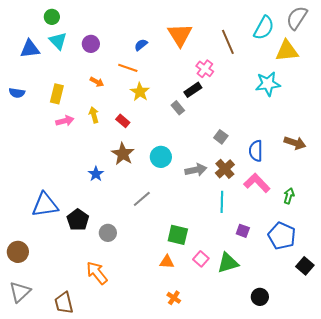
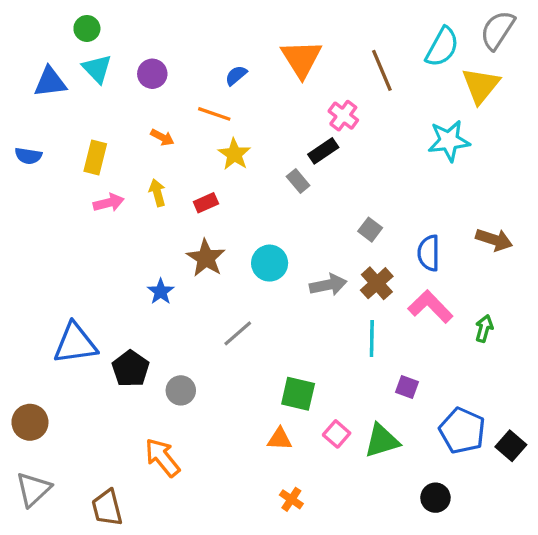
yellow triangle: (287, 51) -> (481, 85), turned -45
red rectangle: (123, 121) -> (206, 203), turned -64
blue pentagon: (282, 236) -> (462, 431), moved

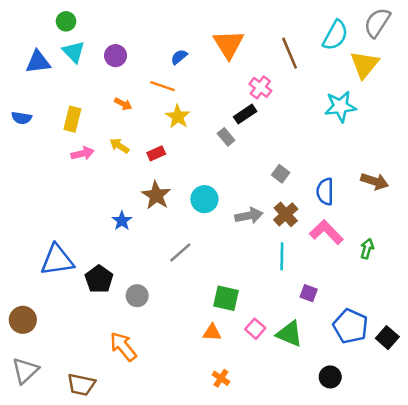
yellow arrow: (157, 193) -> (119, 146), turned -42
green triangle: (382, 441) -> (290, 334), turned 40
brown trapezoid: (107, 508) -> (81, 385), turned -64

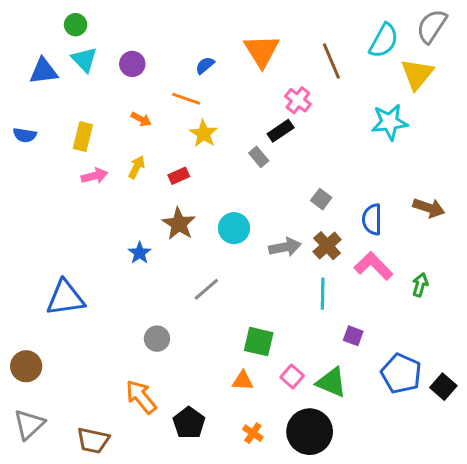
yellow arrow: (119, 146) -> (137, 167), turned 84
black pentagon: (99, 279) -> (189, 423), moved
black circle: (330, 377) -> (310, 432), moved, size x1.8

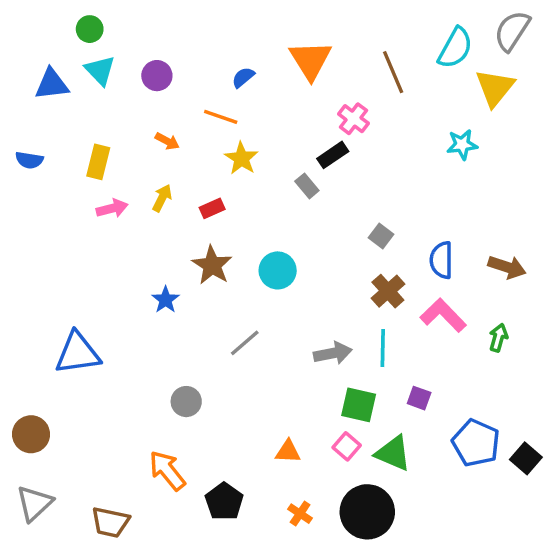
cyan star: (390, 122) -> (462, 145), size x0.7
brown arrow: (429, 208) -> (507, 267), moved
gray arrow: (285, 247) -> (333, 353), moved
green square: (259, 342) -> (359, 405), moved

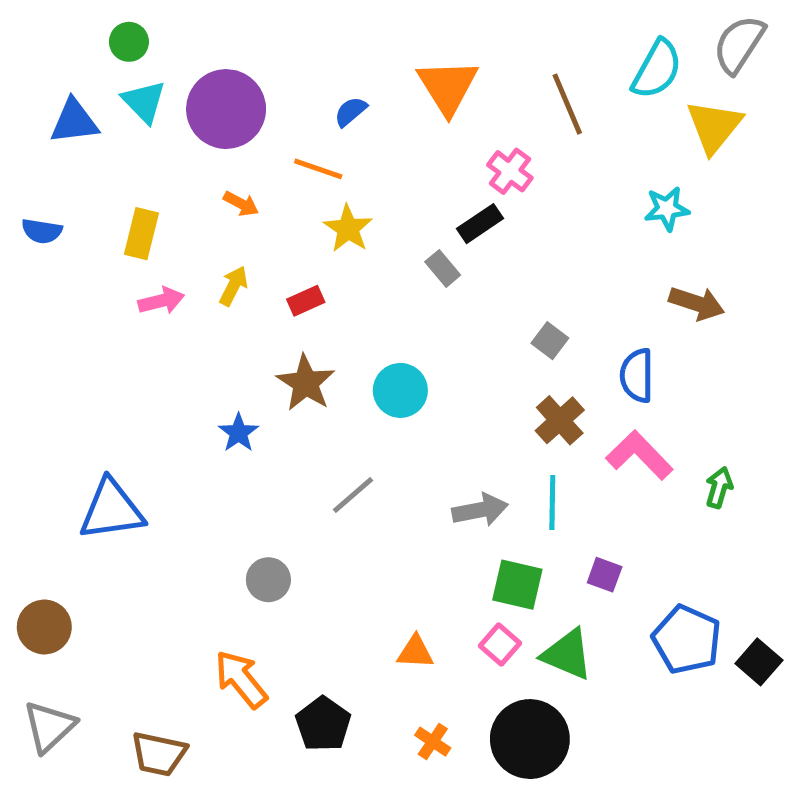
purple circle: (157, 76) -> (226, 109), size x1.8
brown arrow: (507, 267) -> (697, 303), moved

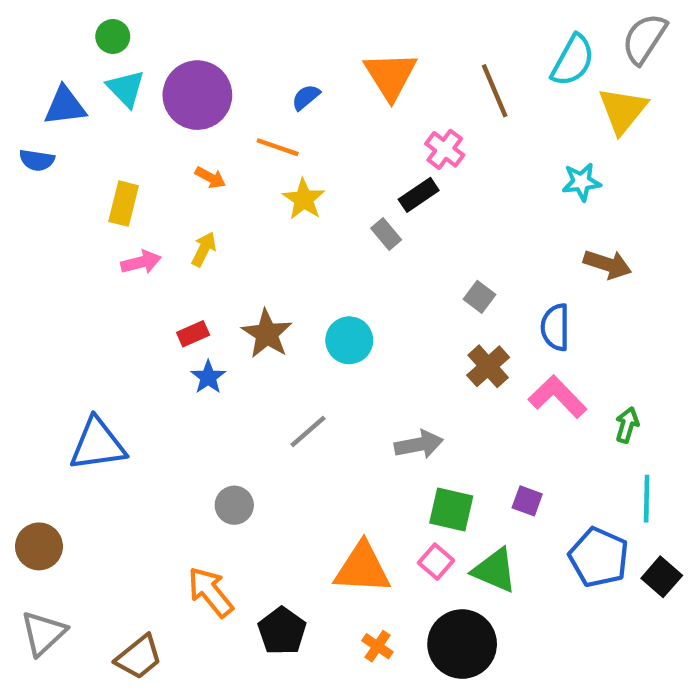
blue semicircle: (42, 231) -> (37, 160), moved
red rectangle: (306, 301) -> (193, 334), moved
cyan line: (552, 502) -> (647, 499), moved
orange triangle: (415, 652) -> (362, 568), size x1.8
brown trapezoid: (159, 754) -> (139, 657), turned -51

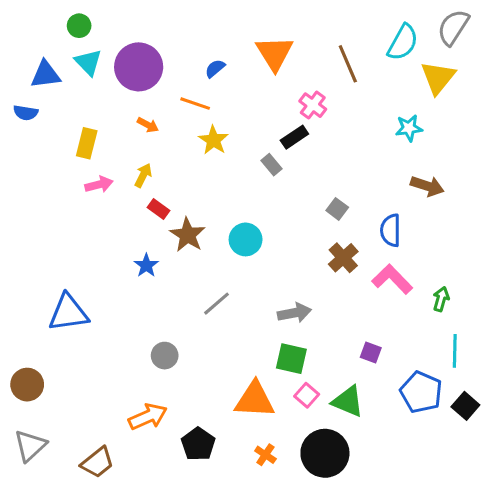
red rectangle: (193, 334) -> (158, 209), moved, turned 60
green square: (451, 510) -> (291, 359), moved
orange arrow: (210, 592) -> (148, 417), turned 105

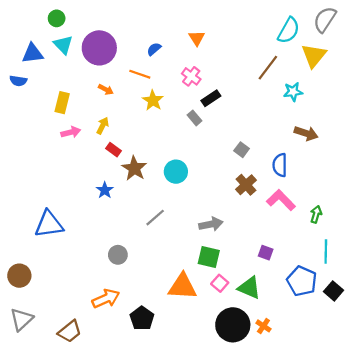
orange triangle: (275, 53) -> (197, 38), size x0.6
brown line: (348, 64) -> (268, 68), moved, turned 60
pink cross: (313, 105) -> (191, 76), moved
orange cross: (265, 455) -> (263, 326), moved

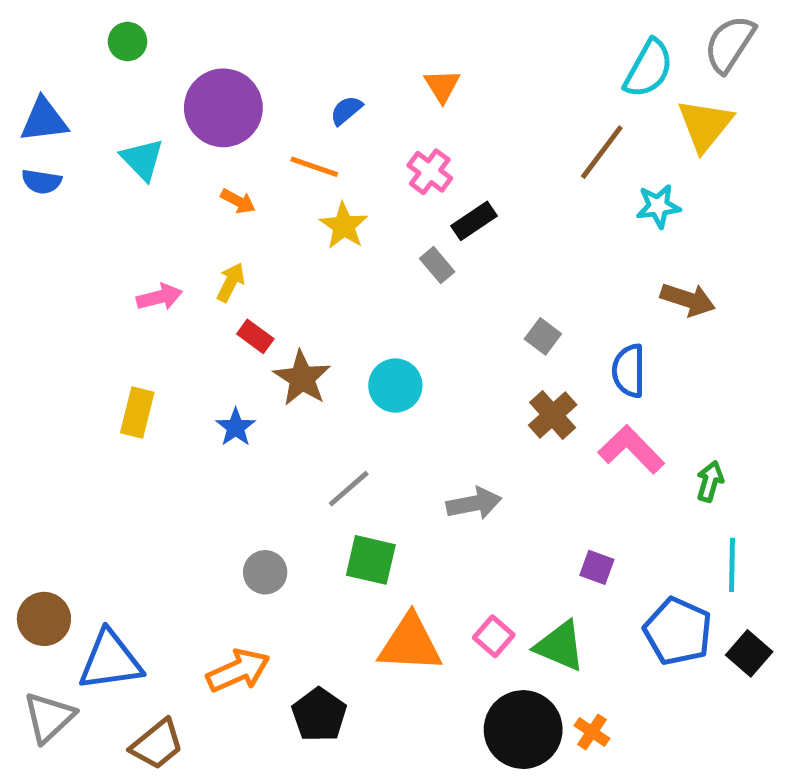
cyan triangle: (63, 45) -> (142, 159), moved
blue triangle: (32, 53) -> (44, 120), moved
yellow rectangle: (62, 103) -> (137, 413), moved
blue triangle: (49, 224) -> (110, 661), moved
green square: (209, 257) -> (371, 560), moved

